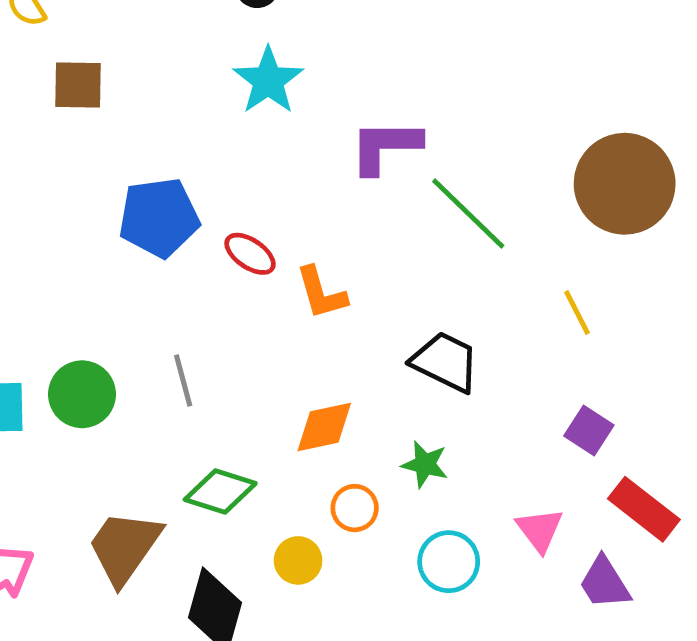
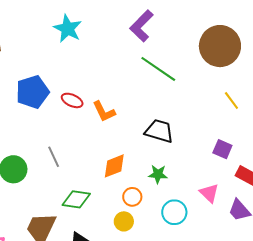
purple L-shape: (385, 146) -> (142, 26), moved, turned -36
yellow line: (577, 313) -> (231, 100), moved
yellow circle: (298, 560) -> (124, 221), moved

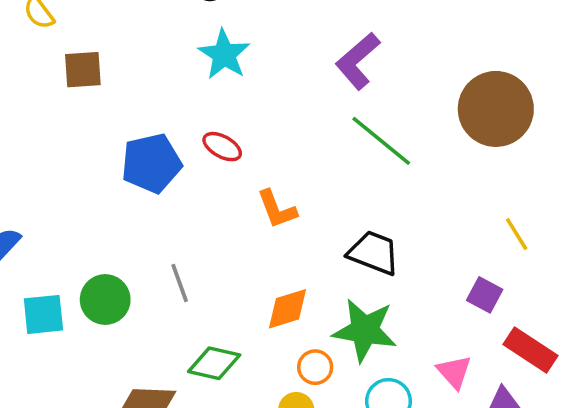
red ellipse: (72, 100) -> (222, 147), moved
yellow line: (231, 100) -> (517, 234), moved
green star: (158, 174) -> (365, 330), size x1.8

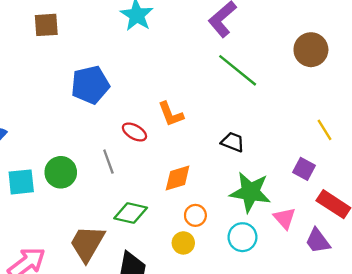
brown circle: (496, 109) -> (311, 50), size x0.7
red ellipse: (222, 147) -> (134, 132), moved
black trapezoid: (374, 253) -> (233, 142), size x0.7
green star: (365, 330) -> (250, 192), moved

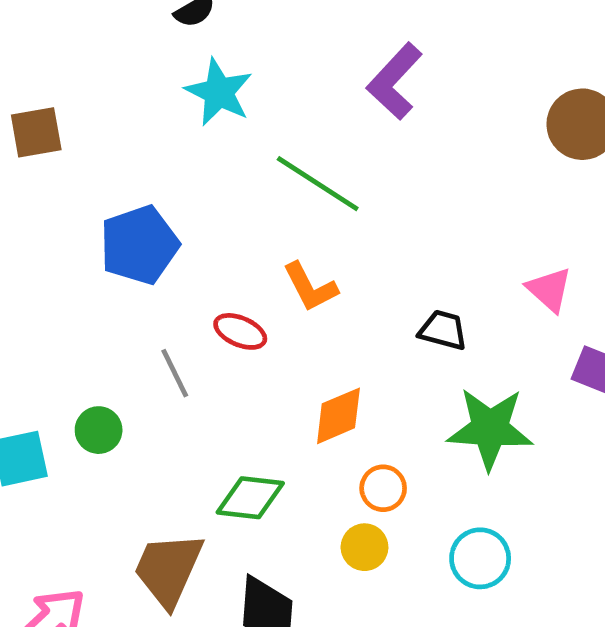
green line: (238, 70) -> (318, 184), moved
gray line: (108, 162) -> (175, 373), moved
green circle: (61, 172) -> (99, 430), size x0.7
pink triangle: (285, 218) -> (549, 290), moved
cyan circle: (242, 237) -> (480, 558), moved

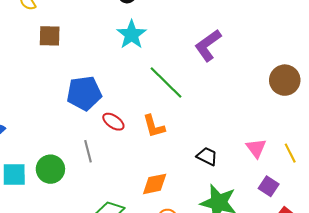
red ellipse: (240, 331) -> (113, 122), moved
green circle: (99, 430) -> (50, 169), size x1.4

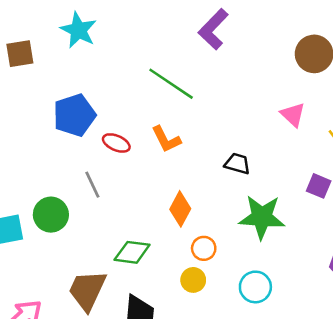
cyan star: (132, 35) -> (78, 30), moved
pink triangle: (256, 148) -> (293, 115), moved
orange diamond: (155, 184) -> (180, 209), turned -40

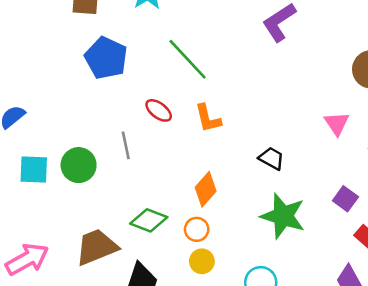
green line: (171, 84) -> (188, 59), moved
blue pentagon: (74, 115) -> (106, 58), moved, turned 30
orange circle: (204, 248) -> (197, 229), moved
brown trapezoid: (87, 290) -> (97, 247), turned 30

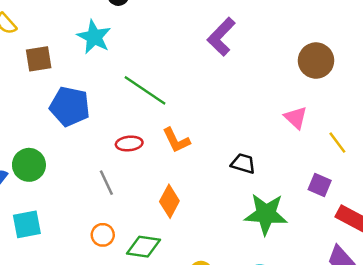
red ellipse: (159, 110) -> (129, 143), turned -30
green circle: (79, 165) -> (29, 165), moved
orange diamond: (206, 189) -> (169, 201), moved
orange circle: (197, 229) -> (103, 235), moved

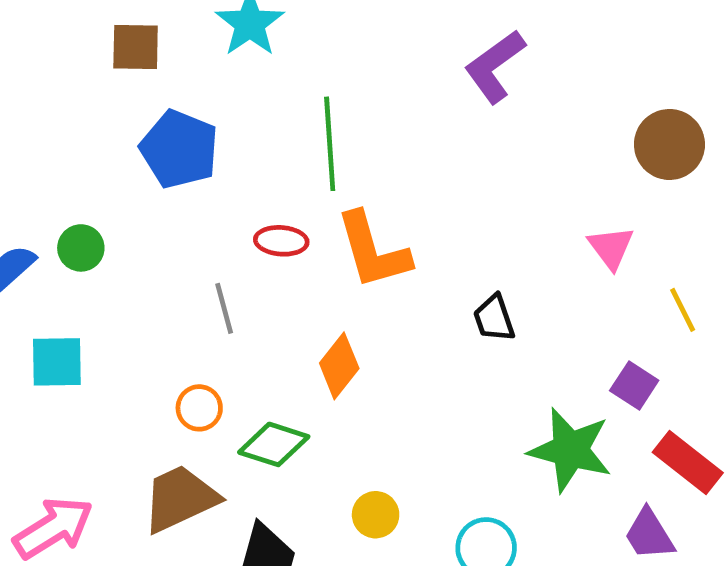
green line: (145, 90) -> (330, 144), turned 42
orange L-shape: (176, 140) -> (373, 251), size x1.5
black trapezoid: (243, 164) -> (494, 318), turned -135
green circle: (29, 165) -> (81, 248), size x0.7
green star: (266, 214) -> (570, 450), moved

